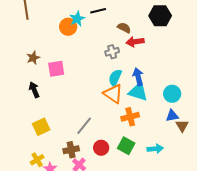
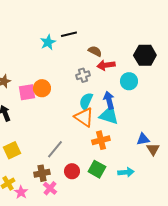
black hexagon: (160, 16) -> (145, 55), moved
orange circle: (68, 27) -> (42, 88), moved
cyan circle: (172, 94) -> (129, 81), moved

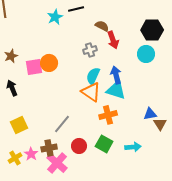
red arrow: (106, 65) -> (113, 40), turned -102
cyan circle: (129, 81) -> (146, 54), moved
pink cross: (50, 188) -> (57, 163), size x1.5
pink star: (21, 192) -> (31, 154), moved

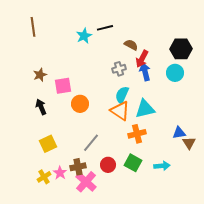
red arrow: (113, 40) -> (142, 59), turned 48
orange circle: (49, 63) -> (80, 104), moved
blue arrow: (116, 75) -> (145, 72), moved
cyan triangle: (116, 90) -> (145, 109), turned -30

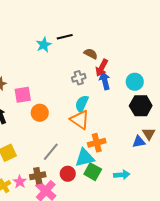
black hexagon: (181, 49) -> (141, 106), moved
cyan triangle: (145, 109) -> (85, 158), moved
brown triangle: (189, 143) -> (149, 134), moved

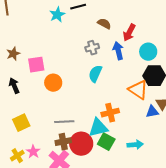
red arrow: (102, 68) -> (129, 33), moved
orange triangle: (80, 120) -> (138, 90), moved
gray line: (51, 152) -> (64, 122), turned 48
red circle: (68, 174) -> (81, 144), size x1.5
brown cross: (38, 176) -> (63, 142), moved

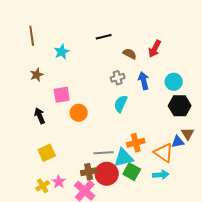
cyan star: (57, 15) -> (62, 52), moved
red arrow: (129, 33) -> (155, 49), moved
brown star: (13, 54) -> (37, 75), moved
orange triangle: (138, 90) -> (164, 153), moved
gray line: (64, 122) -> (104, 153), moved

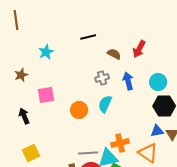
brown line: (32, 36) -> (16, 20), moved
orange circle: (79, 113) -> (79, 110), moved
blue triangle: (178, 142) -> (157, 131), moved

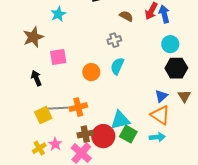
brown star: (21, 75) -> (33, 37), size x1.5
blue arrow: (128, 81) -> (164, 14), moved
blue triangle: (157, 131) -> (161, 96), moved, turned -32
orange cross: (120, 143) -> (78, 107), moved
gray line: (88, 153) -> (58, 108), moved

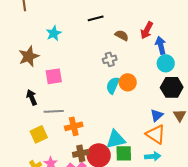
blue arrow: (164, 14) -> (161, 45), moved
orange circle: (91, 72) -> (128, 82), moved
gray line: (58, 108) -> (54, 111), moved
green square: (128, 134) -> (124, 153), turned -30

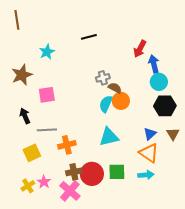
brown semicircle: (122, 35) -> (115, 88), moved
cyan triangle: (116, 139) -> (109, 137), moved

